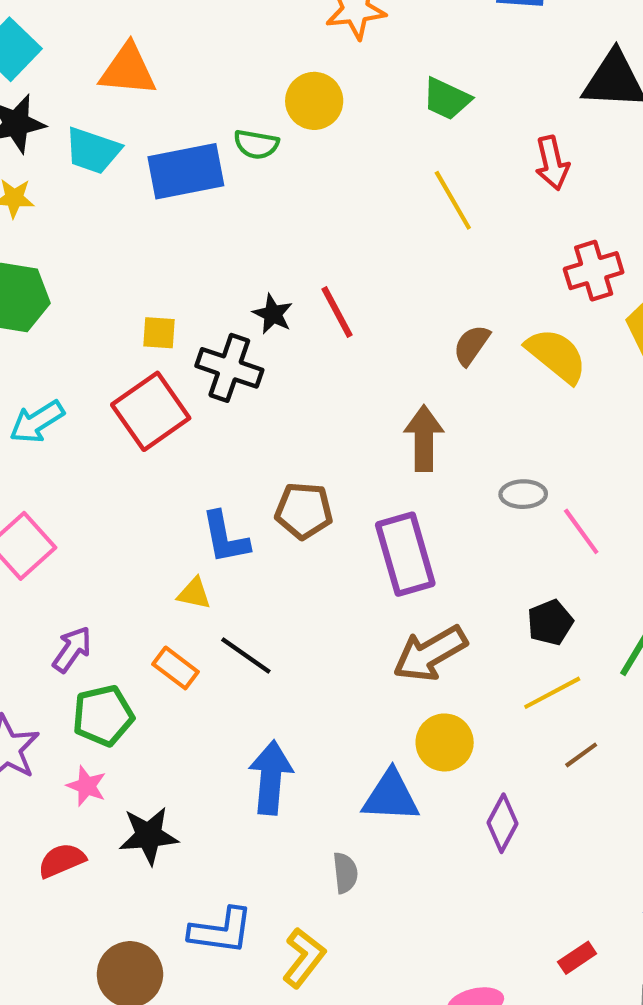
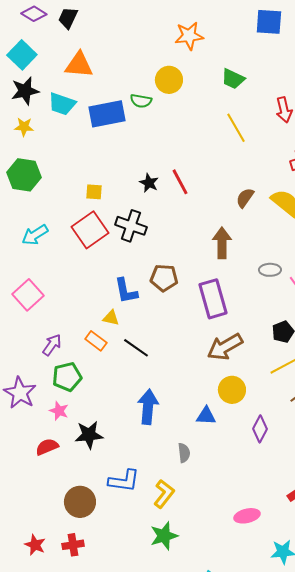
black cross: (229, 368) -> (131, 226), moved
orange rectangle: (176, 668) -> (96, 341), moved
blue triangle: (391, 796) -> (206, 416), size x0.7

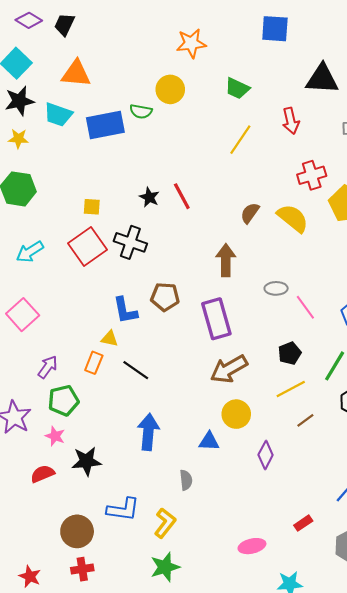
yellow line: (236, 128) -> (240, 140), turned 64
orange rectangle: (96, 341) -> (94, 363), turned 75
red cross: (73, 545) -> (82, 569), moved

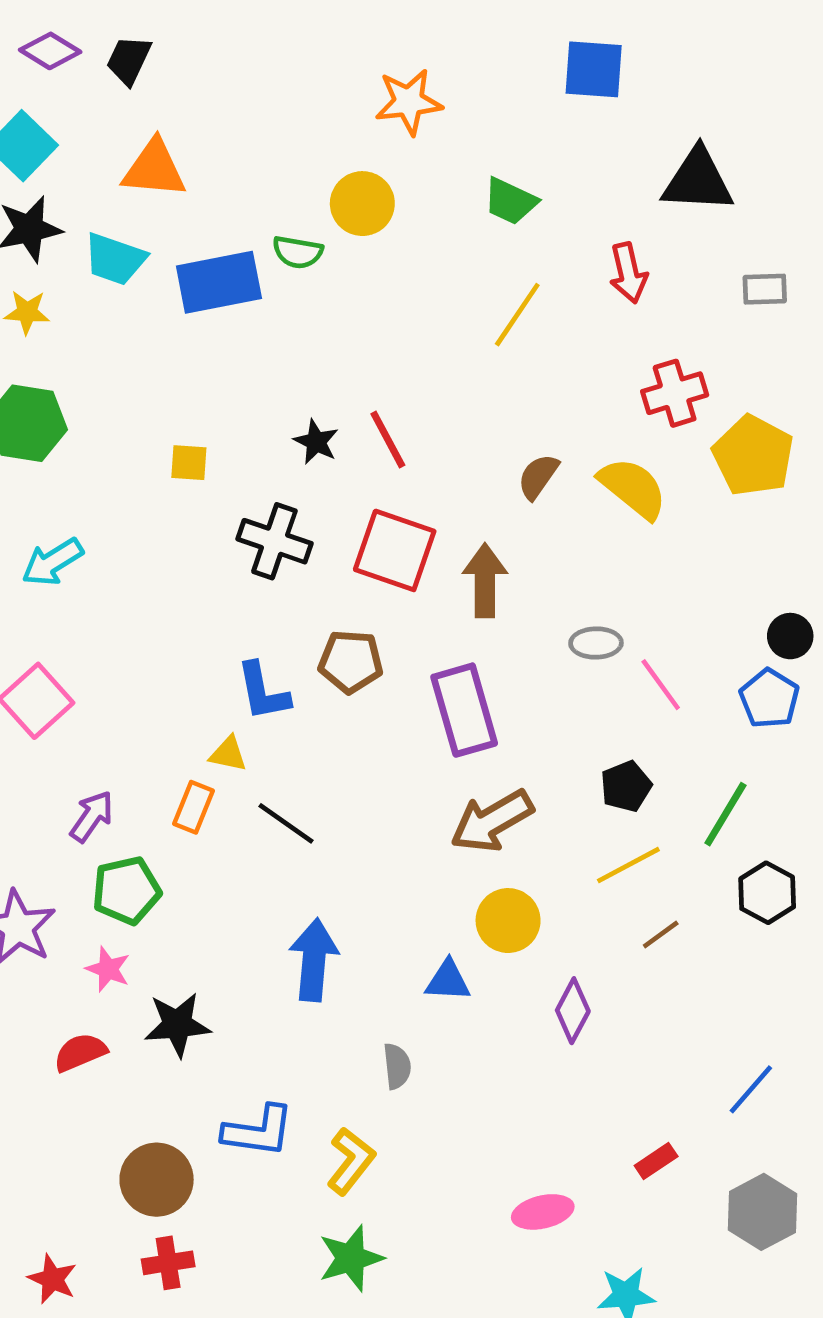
red square: (87, 247) -> (395, 550), moved, turned -36

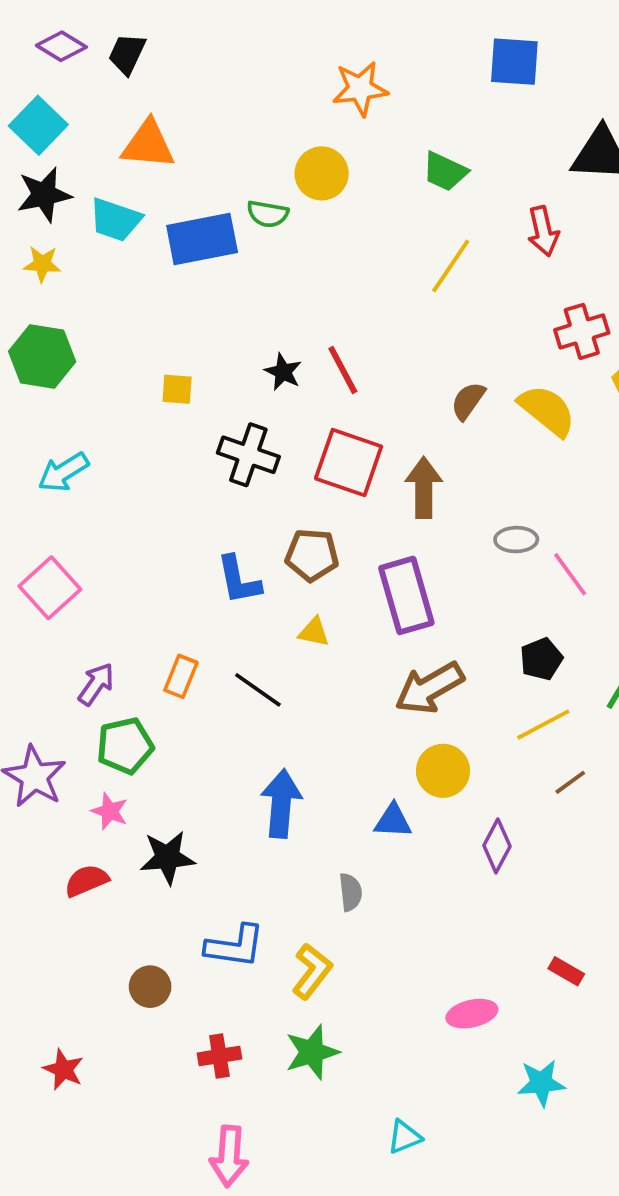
yellow triangle: (228, 754) -> (314, 632), moved
red rectangle: (656, 1161) -> (566, 971), turned 64
brown circle: (157, 1180) -> (150, 987), size x0.7
red cross: (168, 1263) -> (219, 1056), moved

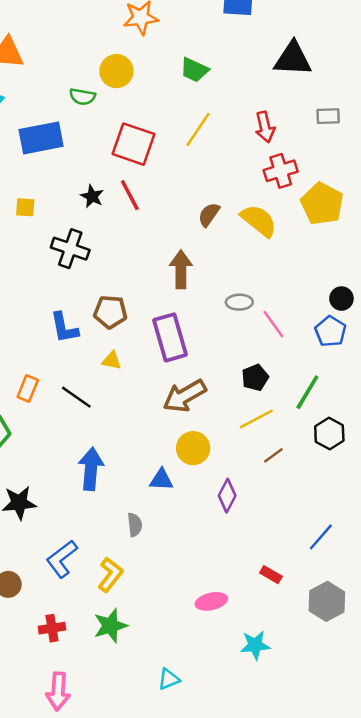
red arrow: (543, 231) -> (265, 127), moved
blue rectangle: (202, 239) -> (41, 138), moved
red square: (349, 462) -> (133, 144), moved
blue L-shape: (235, 946) -> (62, 559), turned 135

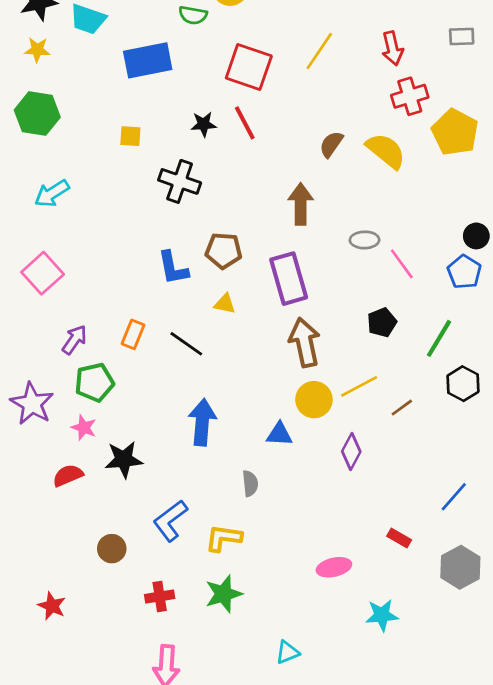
black star: (92, 196) -> (204, 124), turned -30
brown arrow: (185, 396) -> (305, 342), turned 108
yellow line: (256, 419) -> (359, 386), moved
yellow L-shape: (110, 575) -> (224, 538), turned -120

